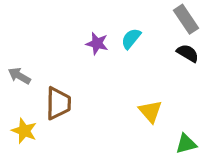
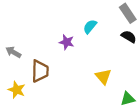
purple star: (97, 43) -> (67, 42), moved

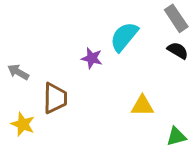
cyan semicircle: (90, 27) -> (124, 37), size x1.5
yellow triangle: (103, 77) -> (142, 106), turned -49

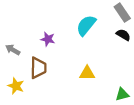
purple star: (92, 58) -> (48, 39), moved
yellow triangle: (142, 106) -> (87, 73), moved

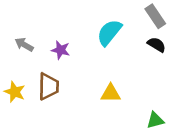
gray arrow: (13, 50) -> (24, 45), moved
yellow star: (16, 86) -> (15, 92), moved

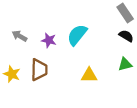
cyan semicircle: (109, 32) -> (77, 35), moved
green triangle: (155, 120) -> (125, 64), moved

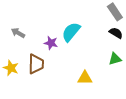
purple star: (49, 40) -> (51, 43), moved
yellow triangle: (89, 75) -> (85, 78), moved

